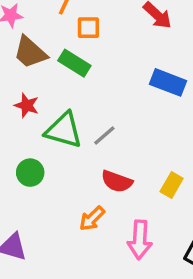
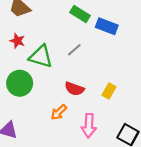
green rectangle: (74, 63) -> (80, 14), moved
gray line: (104, 135) -> (74, 50), moved
green circle: (30, 173) -> (20, 83), size x1.5

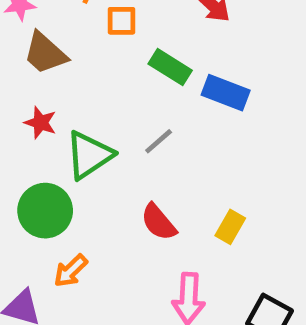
green triangle: (41, 56) -> (89, 155), turned -50
red semicircle: (74, 89) -> (159, 222), turned 30
orange arrow: (59, 112) -> (71, 271), moved

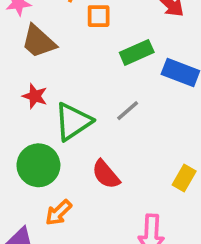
green rectangle: (170, 67) -> (137, 52), turned -56
red semicircle: (159, 222) -> (106, 174), moved

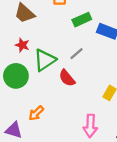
green circle: (38, 165) -> (16, 76), moved
red semicircle: (106, 174) -> (67, 78), moved

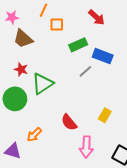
gray line: (77, 54) -> (85, 71), moved
red semicircle: (67, 78) -> (69, 122), moved

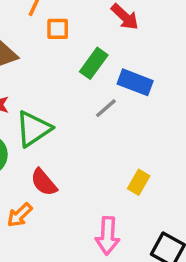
green rectangle: (78, 45) -> (94, 63), turned -30
red semicircle: (69, 122) -> (44, 182), moved

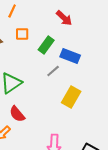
orange square: (58, 29) -> (22, 34), moved
yellow rectangle: (139, 182) -> (71, 97), moved, size x1.5

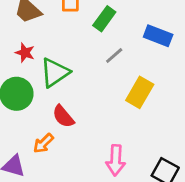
blue rectangle: (70, 56) -> (158, 36), moved

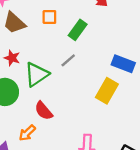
blue rectangle: (158, 36) -> (123, 64), moved
gray line: (114, 56) -> (68, 60), moved

